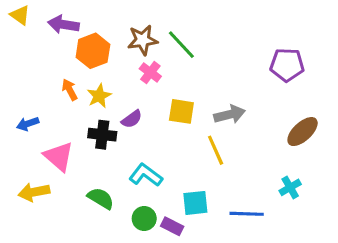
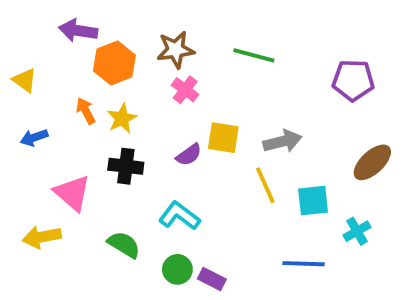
yellow triangle: (20, 15) -> (25, 80), moved
green line: (181, 45) -> (254, 55), moved, turned -32
purple semicircle: (132, 119) -> (189, 155), moved
blue arrow: (28, 124) -> (34, 138), moved
cyan square: (195, 203) -> (313, 201), moved

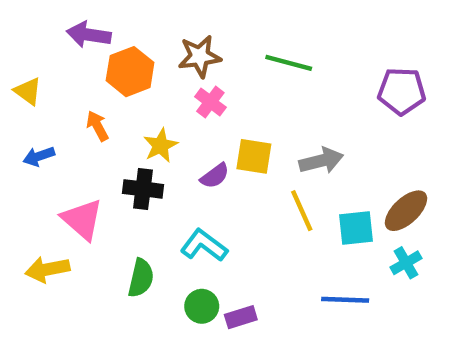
yellow star: (122, 118) -> (160, 145), moved
brown ellipse: (372, 162) -> (406, 211), moved
green semicircle: (124, 245) -> (141, 278), turned 72
purple rectangle: (212, 279) -> (241, 317), turned -44

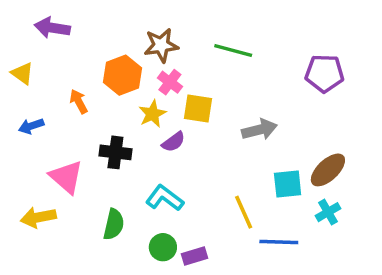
purple arrow: (89, 35) -> (52, 28), moved
orange hexagon: (130, 72) -> (123, 75), moved
yellow star: (160, 145) -> (152, 114), moved
yellow square: (254, 156) -> (198, 108), moved
yellow line: (302, 211) -> (244, 212), moved

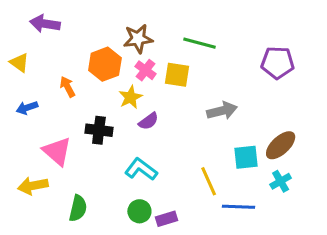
yellow square: (198, 108) -> (177, 75), moved
green semicircle: (114, 224) -> (78, 208), moved

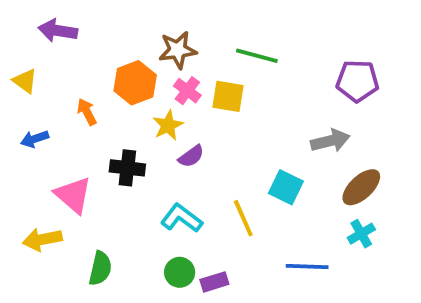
gray arrow: (222, 111) -> (330, 141), moved
cyan square: (246, 157) -> (286, 187), moved, turned 32
yellow line: (209, 181) -> (243, 218), moved

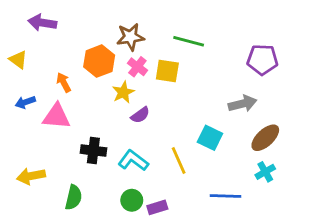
black cross: (127, 168) -> (93, 151), moved
pink triangle: (73, 195) -> (57, 116), moved, turned -36

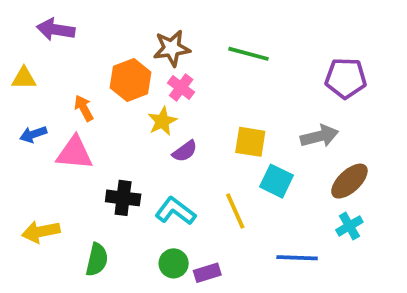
yellow triangle: (18, 60) -> (24, 78), turned -36
yellow square: (167, 71) -> (250, 142), moved

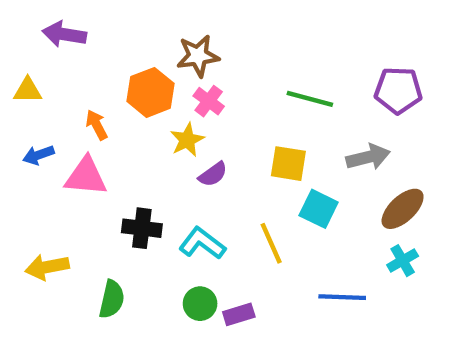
green line: (248, 54) -> (310, 99), moved

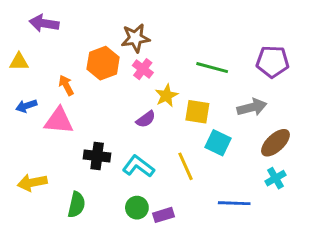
yellow star: (187, 140) -> (166, 96), moved

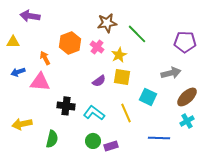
brown star: (135, 38) -> (107, 23), moved
green line: (212, 68) -> (137, 34), moved, turned 30
yellow star: (166, 96) -> (119, 55), moved
yellow square: (197, 112) -> (122, 77), moved

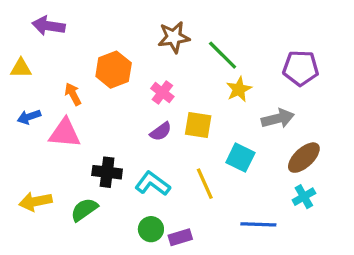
pink cross: (97, 47) -> (162, 92), moved
yellow star: (119, 55) -> (239, 89), moved
green semicircle: (52, 139) -> (84, 210), moved, turned -138

